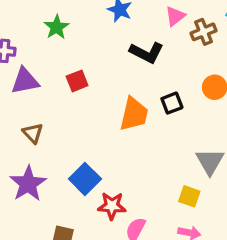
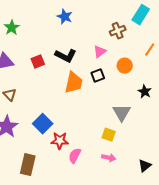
pink triangle: (175, 16) -> (100, 52), moved
green star: (57, 27) -> (12, 28), moved
black L-shape: (147, 52) -> (66, 56), moved

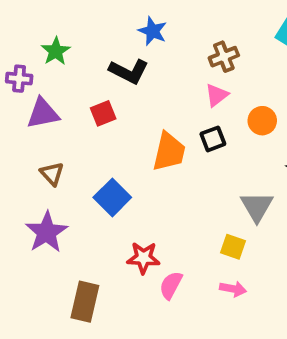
brown cross: (118, 31) -> (224, 57), moved
black L-shape: (66, 56) -> (129, 71), moved
blue square: (43, 124) -> (112, 197), moved

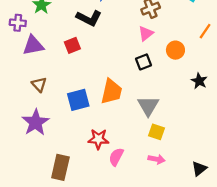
orange trapezoid: (169, 152) -> (111, 92), moved
blue square: (112, 197) -> (78, 100), turned 30
gray triangle: (257, 207) -> (148, 106), moved

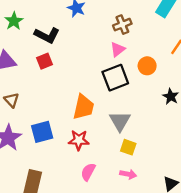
black L-shape: (89, 18) -> (47, 35), moved
black square: (143, 62) -> (115, 78), size x1.6
blue square: (78, 100) -> (42, 132), moved
red star: (98, 139) -> (79, 140), moved

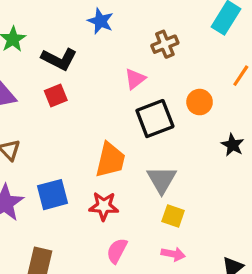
pink triangle: (118, 49) -> (135, 79), moved

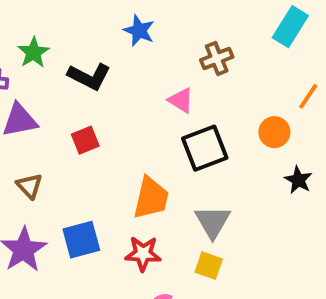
pink triangle: (135, 79) -> (181, 100), turned -50
red square: (56, 95) -> (85, 140), moved
orange circle: (200, 102) -> (274, 132), moved
yellow square: (173, 216) -> (209, 266), moved

